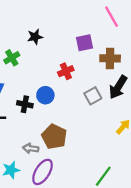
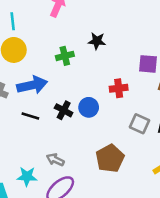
gray square: (93, 96) -> (140, 124), turned 36
brown pentagon: (54, 137) -> (110, 158), moved

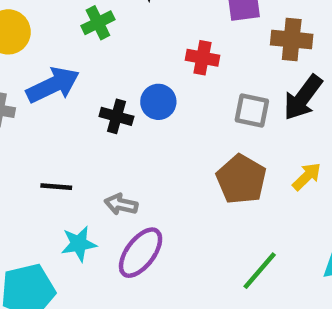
red cross: (119, 88) -> (202, 58), turned 30
black line: (30, 116) -> (56, 187), moved
brown pentagon: (110, 158) -> (241, 179), moved

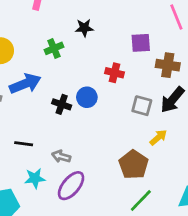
yellow arrow: (307, 176) -> (158, 137), moved
brown pentagon: (241, 179) -> (133, 165), moved

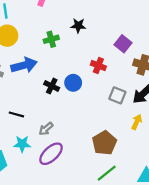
purple square: (141, 43) -> (123, 44), turned 35
yellow arrow: (158, 137) -> (137, 122), moved, turned -32
gray arrow: (61, 156) -> (46, 129), turned -64

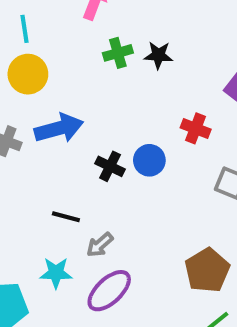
green cross: (51, 39) -> (118, 53), moved
black line: (16, 114) -> (66, 217), moved

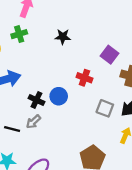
green cross: (118, 53) -> (19, 34), moved
gray arrow: (100, 245) -> (33, 122), moved

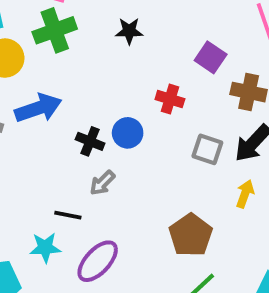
green cross: (19, 34) -> (55, 30), size x1.5
gray arrow: (33, 122) -> (102, 183), moved
black line: (12, 129) -> (68, 215), moved

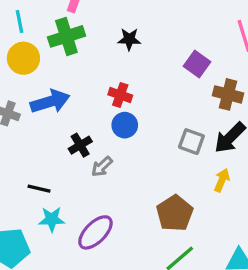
red cross: (170, 99) -> (120, 95), moved
black cross: (90, 141) -> (80, 145), moved, turned 35
black line: (68, 215) -> (39, 189), moved

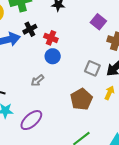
black cross: (80, 145) -> (30, 29), moved
brown pentagon: (175, 213) -> (81, 99), moved

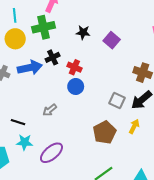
purple square: (98, 22) -> (112, 40), moved
gray arrow: (37, 81) -> (50, 110), moved

